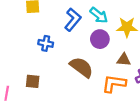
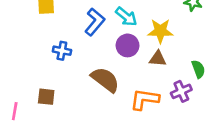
brown triangle: (124, 60) -> (158, 59), moved

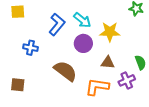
brown triangle: (158, 59) -> (108, 62), moved

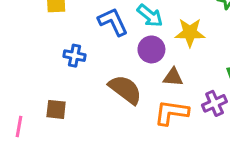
blue L-shape: (57, 24) -> (113, 22), turned -65
brown triangle: (108, 62) -> (173, 77), moved

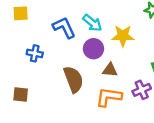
brown semicircle: (125, 89) -> (73, 79), turned 32

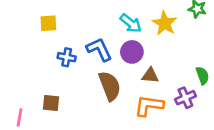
yellow square: (21, 13) -> (48, 23), moved
blue L-shape: (64, 28) -> (99, 49), moved
yellow star: (123, 36) -> (165, 23), moved, turned 30

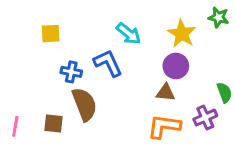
cyan arrow: (131, 23) -> (129, 34), moved
purple circle: (132, 52) -> (176, 66), moved
brown semicircle: (110, 86) -> (85, 104), moved
pink line: (20, 117) -> (15, 126), moved

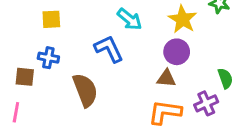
blue cross: (71, 72) -> (48, 58), moved
brown square: (54, 123) -> (25, 77), moved

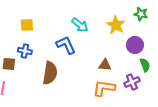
purple circle: (177, 52) -> (135, 45), moved
brown semicircle: (85, 90) -> (50, 73), turned 30

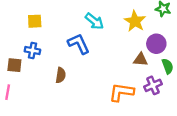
brown triangle: (105, 65) -> (141, 59), moved
brown semicircle: (50, 73) -> (61, 75), size x0.6

